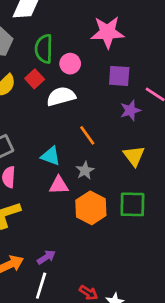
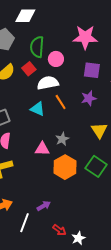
purple star: (130, 110) -> (89, 98), moved
orange line: (87, 135) -> (61, 102), moved
cyan triangle: (51, 156) -> (38, 109), moved
green square: (132, 204) -> (96, 166), turned 30
purple arrow: (46, 257) -> (44, 206), moved

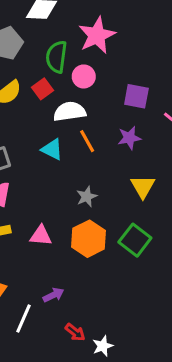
pink star: (85, 37) -> (97, 35), moved, turned -30
pink triangle: (42, 149) -> (41, 236), moved

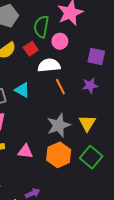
cyan triangle: (52, 149) -> (22, 90), moved
yellow triangle: (143, 187) -> (87, 123), moved
gray star: (87, 197) -> (59, 125), size x1.6

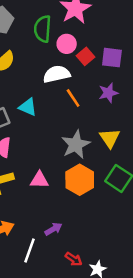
red square: (31, 49) -> (86, 56), moved

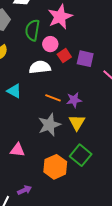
purple star: (108, 93) -> (74, 100), moved
orange line: (73, 98) -> (53, 98), moved, turned -42
orange hexagon: (80, 180) -> (55, 167), moved

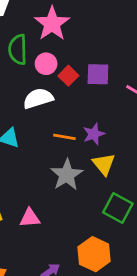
orange hexagon: (55, 167) -> (94, 254), moved

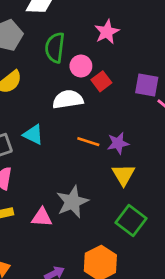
pink star: (52, 24) -> (107, 32), moved, size x0.7
purple square: (98, 74) -> (147, 85), moved
gray star: (67, 175) -> (72, 202), moved

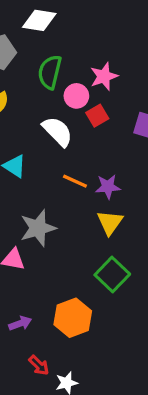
pink star: (107, 32) -> (104, 76), moved
white semicircle: (68, 99) -> (58, 131), turned 48
gray star: (72, 202) -> (38, 228), moved

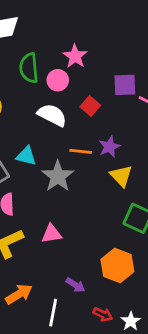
red square: (97, 116) -> (90, 106), moved
gray star: (38, 228) -> (58, 176), moved
purple arrow: (20, 323) -> (75, 285), turned 72

